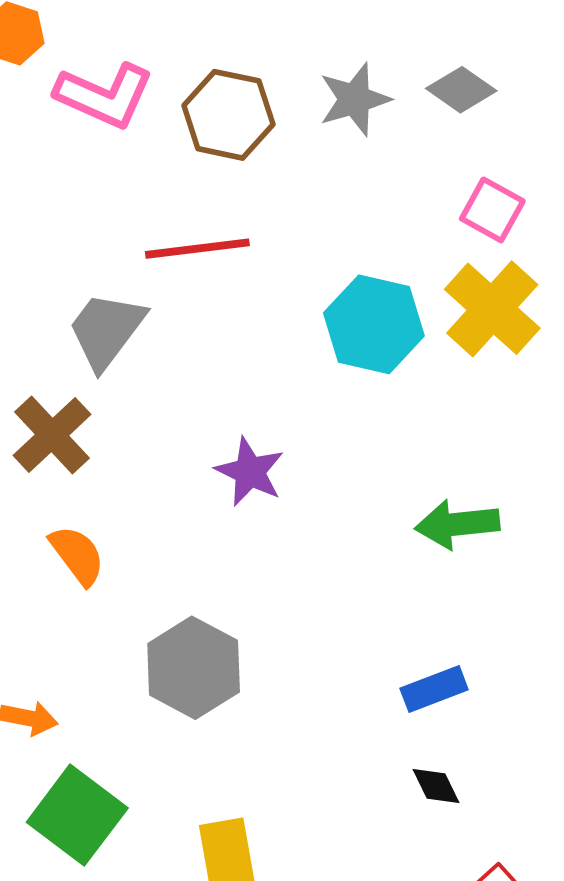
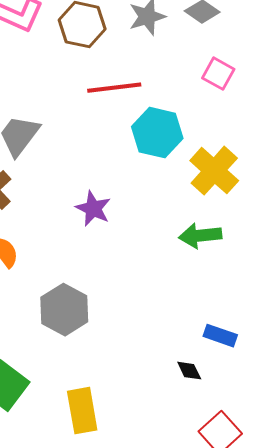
red line: (197, 249) -> (114, 88), moved
yellow cross: (492, 309) -> (214, 171), moved
blue rectangle: (434, 689) -> (220, 336), moved, turned 40

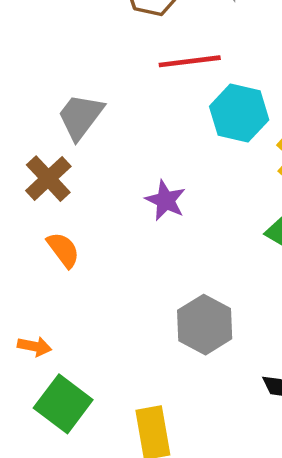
gray hexagon: (64, 310) -> (205, 325), moved

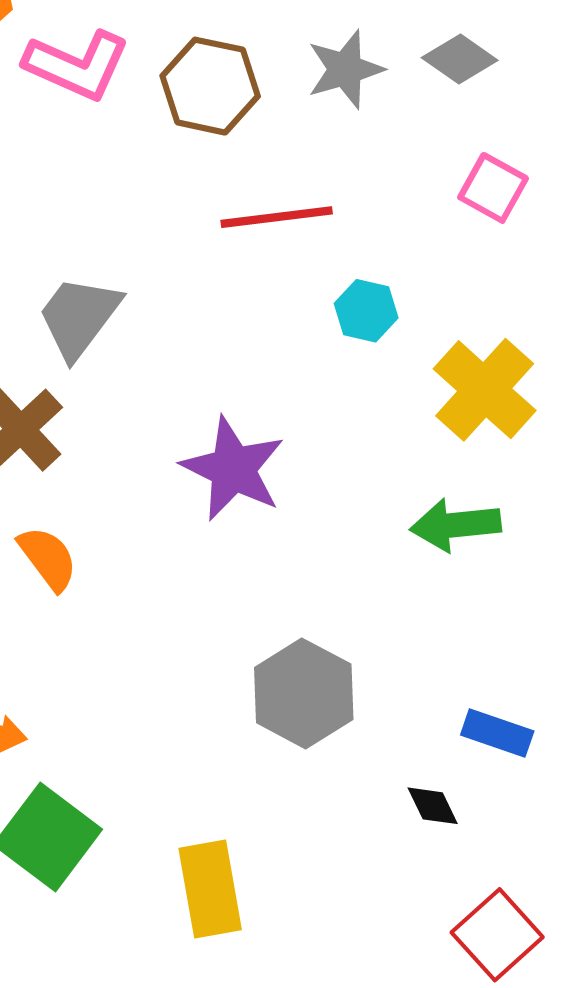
cyan hexagon: (239, 113) -> (366, 311), size x0.6
purple star: (166, 200) -> (233, 469), size x1.4

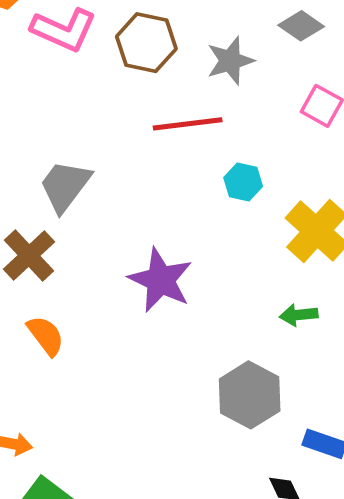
gray star: (345, 69) -> (230, 61), moved
green arrow: (456, 525) -> (299, 315), size x0.7
gray hexagon: (304, 693) -> (250, 395), moved

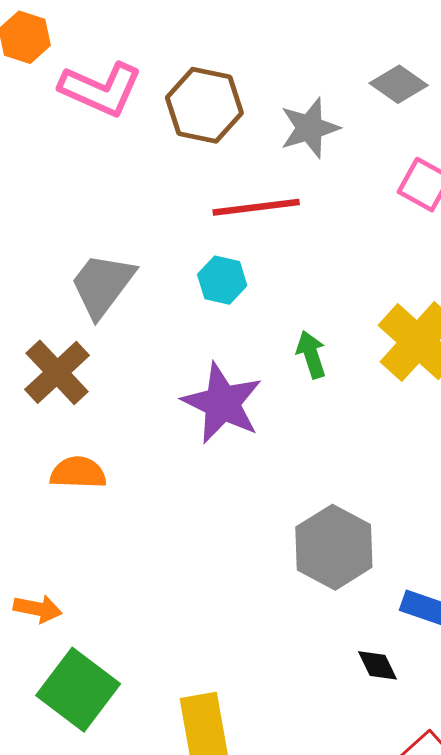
cyan hexagon: (243, 182) -> (222, 280), moved
green arrow: (299, 315) -> (311, 355), moved, turned 78
orange semicircle: (46, 336) -> (78, 473), turned -51

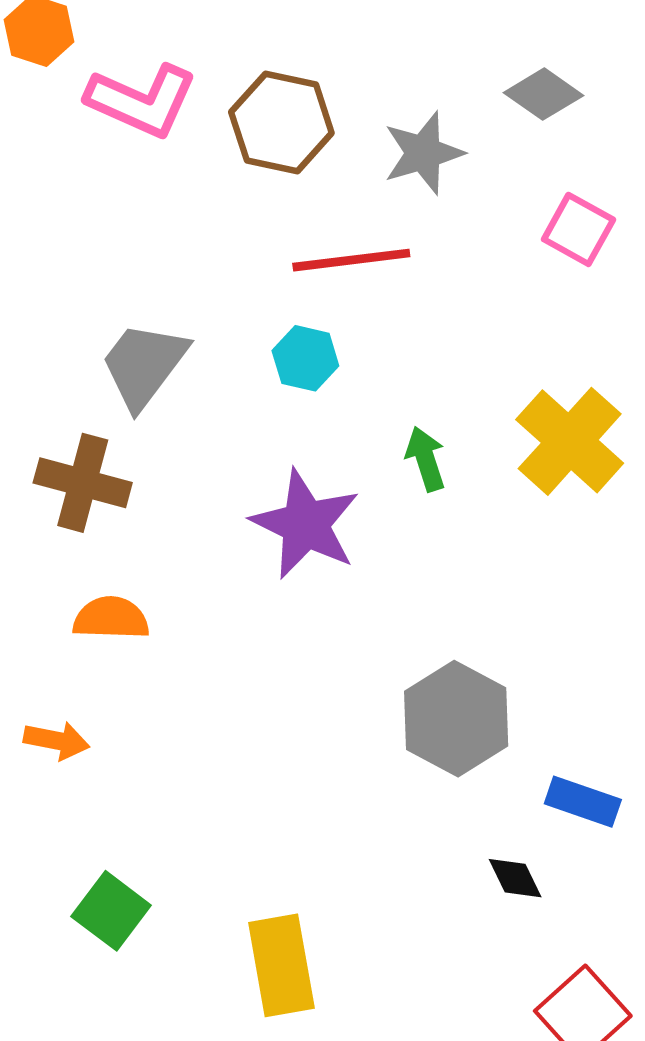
brown cross: (57, 372) -> (83, 483), turned -32
orange arrow: (38, 609) -> (56, 740), moved
green square: (78, 690) -> (111, 911), size x0.7

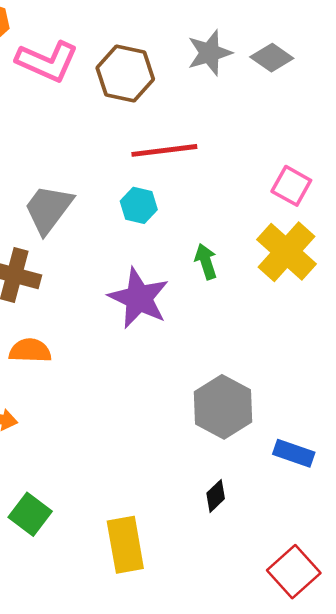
gray star: (423, 153) -> (210, 53), moved
pink square: (578, 229) -> (291, 186), moved
black diamond: (515, 878) -> (216, 496), moved, turned 72

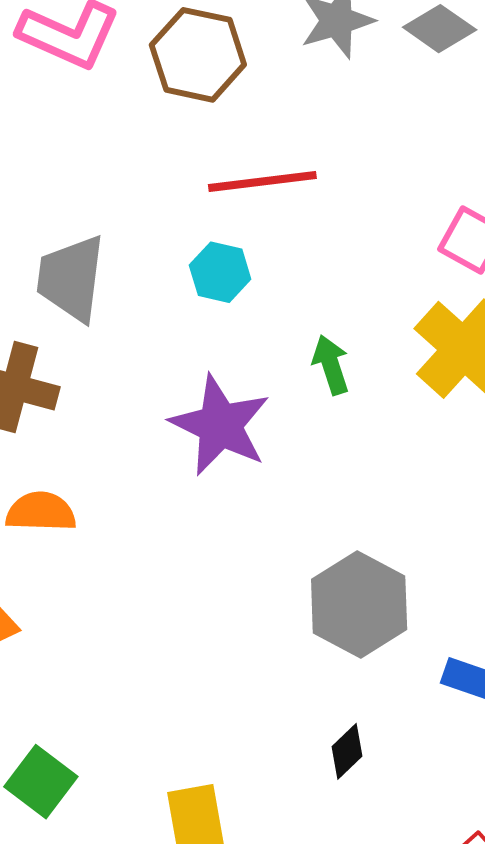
gray trapezoid: (48, 209) -> (71, 278), turned -30

